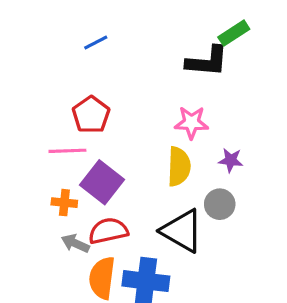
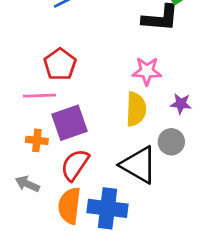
purple square: (102, 182) -> (69, 123), turned 33
red semicircle: (108, 231) -> (75, 165), turned -44
gray arrow: (75, 243) -> (27, 184), moved

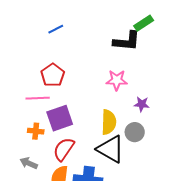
yellow semicircle: (136, 109) -> (109, 122), moved

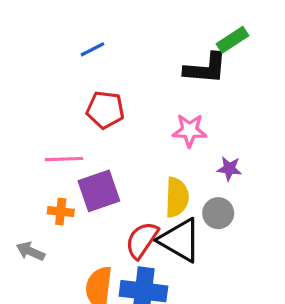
red pentagon: (53, 75) -> (105, 110), moved, turned -30
red semicircle: (64, 149) -> (142, 240), moved
gray arrow: (29, 163) -> (30, 251), moved

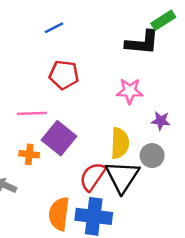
purple square: (99, 191) -> (59, 138), turned -32
black triangle: (180, 240) -> (122, 177), turned 33

